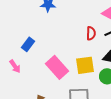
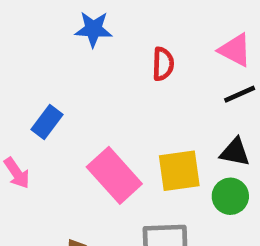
red semicircle: (91, 33) -> (163, 64), moved

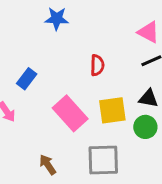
red semicircle: (163, 64) -> (97, 65), moved

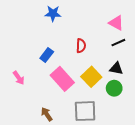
blue rectangle: (27, 79) -> (47, 55), moved
yellow square: (112, 110) -> (91, 77), turned -36

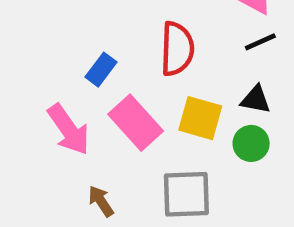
red semicircle: (81, 46) -> (177, 49), size x1.6
yellow square: (91, 77) -> (200, 118), turned -30
pink arrow: (19, 78) -> (69, 130), moved, size x1.6

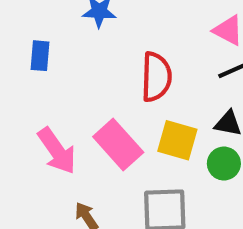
blue rectangle: (101, 70) -> (40, 56), moved, turned -32

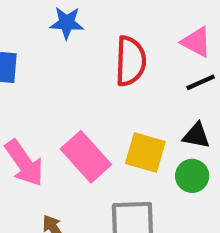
red semicircle: (156, 77) -> (130, 61), moved

